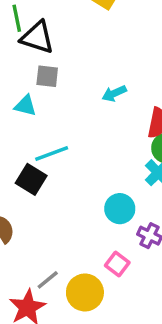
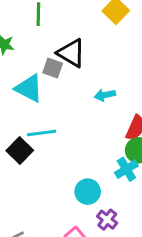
black triangle: (37, 37) -> (71, 53), moved
cyan triangle: (25, 106) -> (29, 88), size x1.5

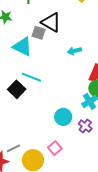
cyan line: (42, 133) -> (31, 77), turned 30
purple cross: (107, 220) -> (85, 126), moved

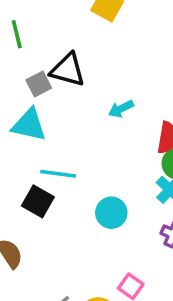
gray square: (39, 33) -> (39, 84), moved, turned -32
cyan circle: (63, 117) -> (111, 213), moved

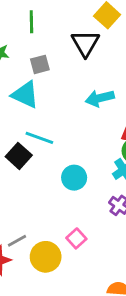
black triangle: (68, 70) -> (85, 43), moved, turned 32
cyan arrow: (121, 109) -> (100, 98), size x1.4

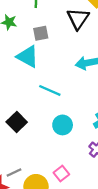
cyan line: (39, 138) -> (50, 90), moved
black square: (19, 156) -> (17, 122), moved

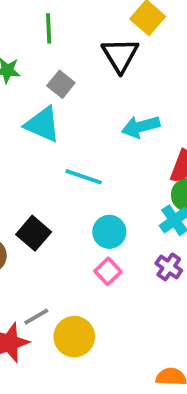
gray square: (41, 33) -> (61, 84), turned -35
pink square: (61, 173) -> (108, 271), moved

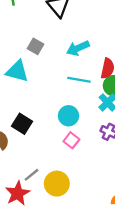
gray square: (61, 84) -> (35, 46), moved
cyan triangle: (43, 124) -> (17, 71), moved
cyan line: (84, 177) -> (79, 80), moved

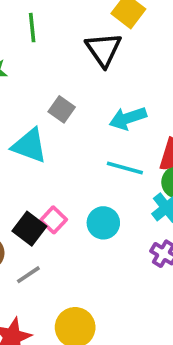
pink square: (71, 140) -> (54, 220), moved
gray line: (32, 175) -> (28, 275), moved

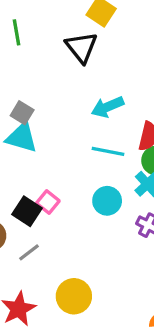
gray square: (62, 109) -> (22, 113), moved
cyan circle: (103, 223) -> (107, 201), moved

